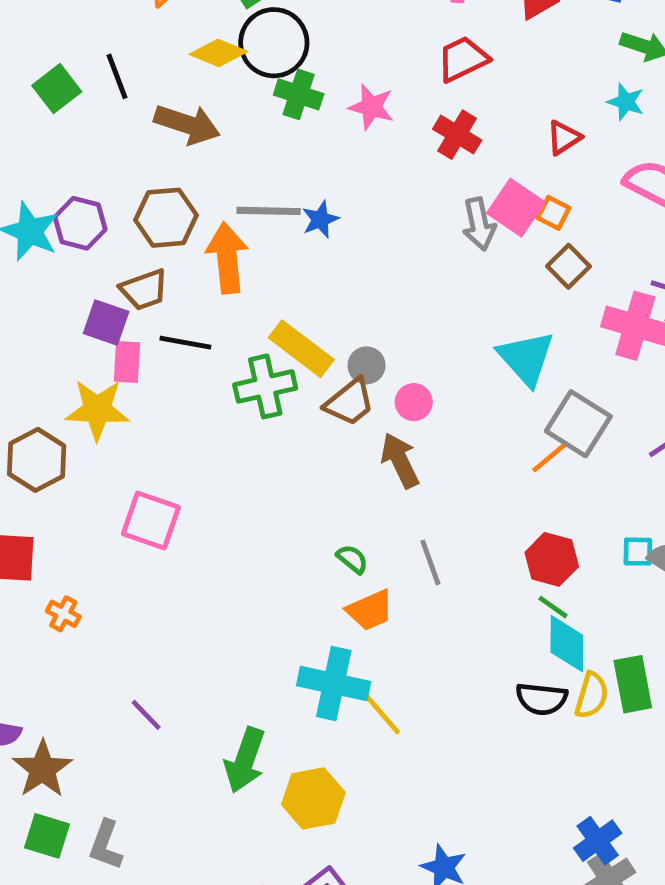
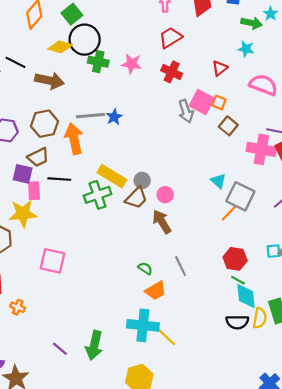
black line: (117, 76) -> (16, 62), turned -36
cyan triangle: (526, 358) -> (218, 181), moved, size x0.6
green arrow: (245, 760) -> (94, 345), moved

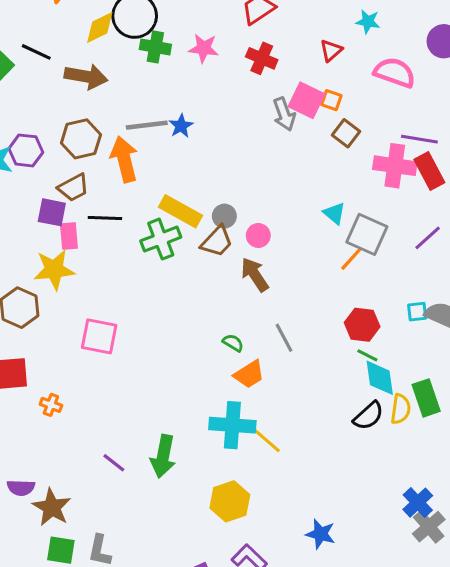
yellow diamond: (60, 47) -> (100, 27), turned -40
black semicircle: (237, 322) -> (368, 416), turned -40

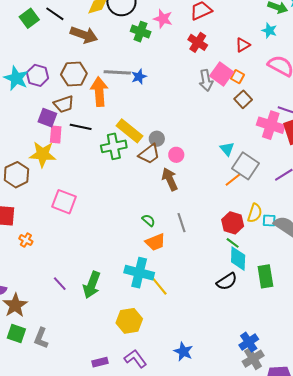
green cross: (155, 47) -> (141, 32), moved
pink star: (204, 48) -> (163, 19), moved
yellow semicircle: (401, 409) -> (255, 213), moved

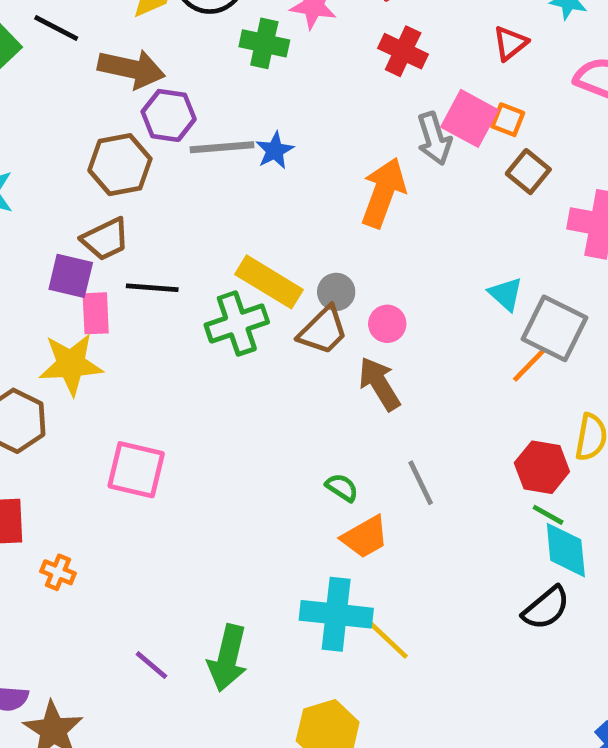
purple hexagon: (38, 75) -> (169, 115), moved
orange arrow: (99, 92) -> (383, 193), moved, turned 32

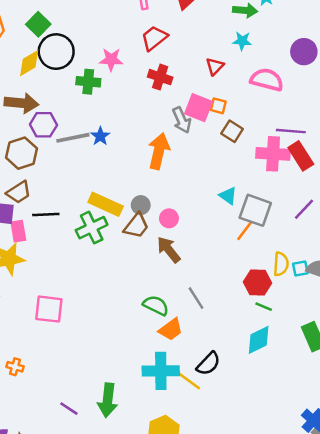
green semicircle: (342, 487) -> (156, 305), size x1.5
cyan diamond: (566, 550) -> (259, 340), moved, turned 76
black semicircle: (546, 608) -> (208, 364), moved

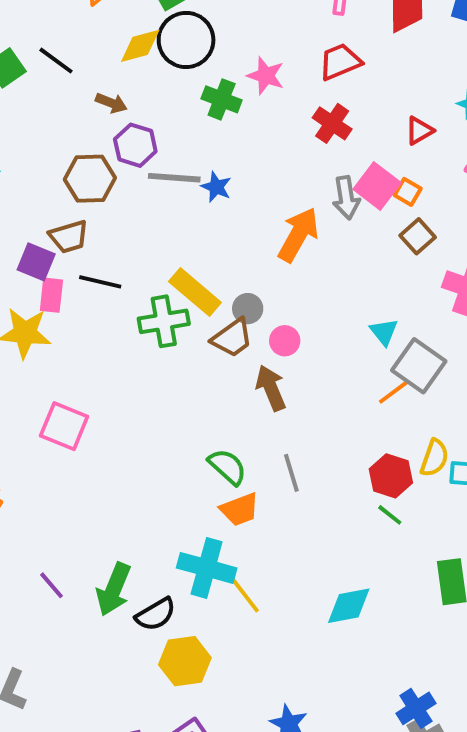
brown arrow: (21, 103) -> (111, 103), size x0.6
blue star: (100, 136) -> (216, 187), turned -30
cyan diamond: (259, 340) -> (349, 606), moved
black semicircle: (208, 364) -> (156, 614), moved

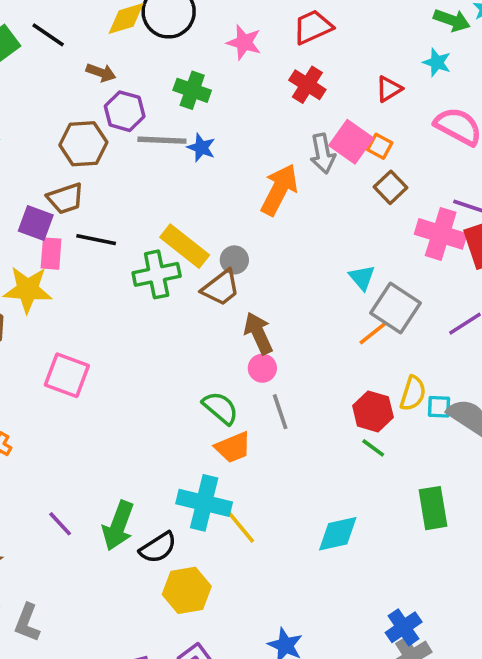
green cross: (222, 99) -> (192, 90), moved
pink circle: (285, 341) -> (262, 368), moved

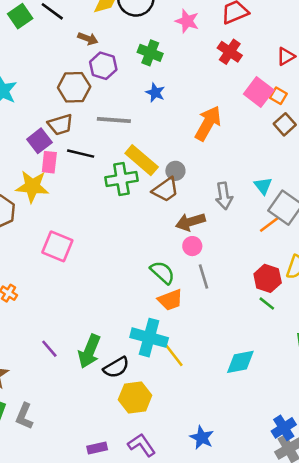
gray line: (162, 140) -> (114, 120), moved
gray arrow: (323, 154) -> (224, 196), moved
purple square: (36, 223) -> (39, 141), turned 30
brown arrow: (258, 333) -> (190, 222), turned -84

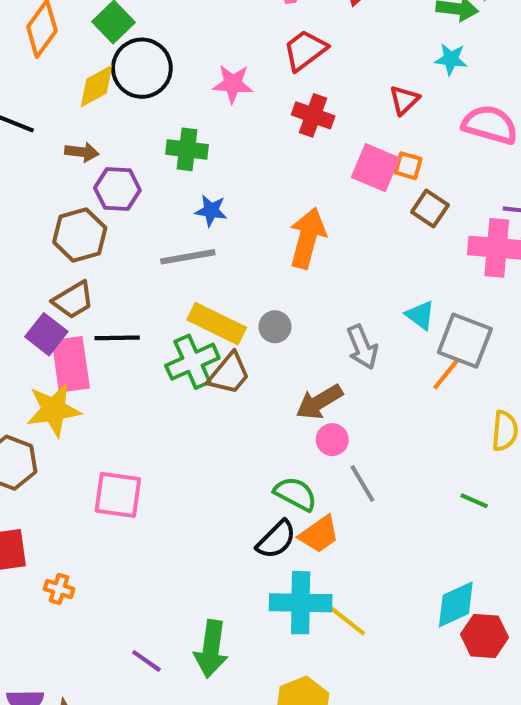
gray line: (114, 120) -> (188, 257), moved
pink rectangle: (49, 162) -> (71, 364), size x1.5
brown trapezoid: (165, 190) -> (229, 374), moved
red hexagon: (268, 278) -> (485, 636), moved
black semicircle: (116, 367) -> (276, 540), moved

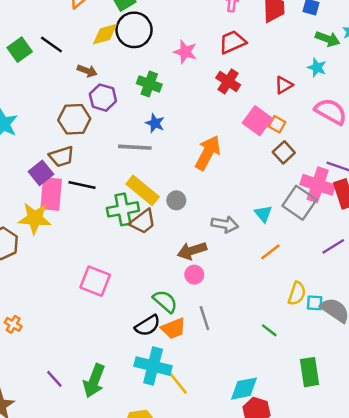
gray square: (465, 341) -> (299, 203), moved
gray arrow: (362, 347) -> (225, 224), turned -70
gray line: (362, 483) -> (204, 318), moved
pink square: (118, 495) -> (95, 281), moved

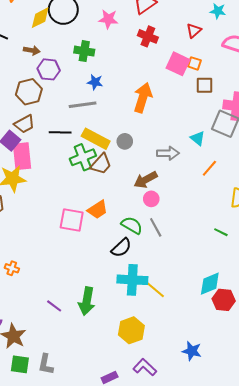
brown square: (284, 152) -> (205, 85), turned -36
black line: (82, 185) -> (60, 132), moved
gray line: (204, 318) -> (156, 227), moved
orange trapezoid: (173, 328) -> (98, 210), moved

